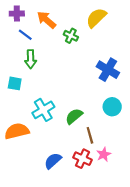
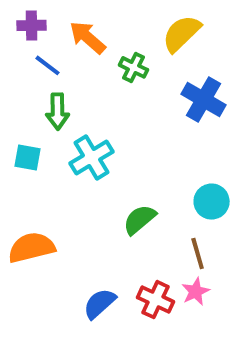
blue cross: (108, 70) -> (204, 99), moved
cyan cross: (43, 110) -> (91, 157), moved
brown line: (90, 135) -> (198, 254), moved

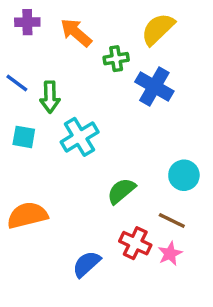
blue line: (47, 65) -> (17, 83), moved
green cross: (134, 67) -> (116, 59), turned -35
blue cross: (204, 99) -> (154, 87), moved
brown line: (198, 254) -> (172, 220), turned -48
red cross: (156, 300) -> (135, 243), moved

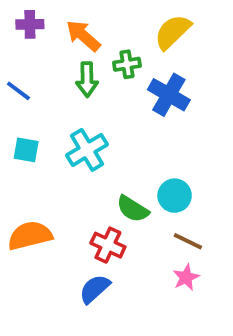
green arrow: (50, 97) -> (87, 80), moved
cyan circle: (184, 175) -> (175, 196), moved
green semicircle: (121, 191) -> (133, 209), turned -108
red cross: (135, 243) -> (108, 245), moved

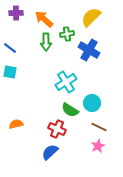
cyan square: (26, 150) -> (10, 72), moved
cyan cross: (87, 150) -> (66, 82), moved
orange semicircle: (30, 236) -> (16, 124), size x0.6

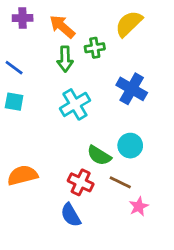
blue cross: (89, 50) -> (132, 89), moved
cyan cross: (66, 82) -> (75, 104), moved
orange semicircle: (16, 124) -> (23, 175), size x1.5
brown line: (99, 127) -> (120, 182), moved
blue semicircle: (50, 152) -> (71, 215), turned -78

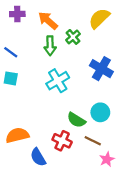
green cross: (95, 48) -> (73, 37), turned -32
blue semicircle: (71, 215) -> (38, 157), moved

